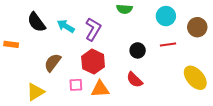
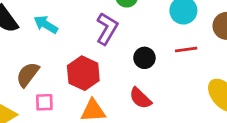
purple L-shape: (93, 29) -> (107, 29), moved
pink square: (76, 85) -> (44, 102), moved

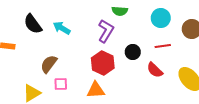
red hexagon: (83, 73) -> (103, 63), moved
red semicircle: (140, 98) -> (155, 70), moved

